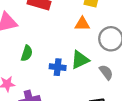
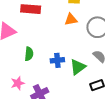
green triangle: (80, 60) -> (78, 67), moved

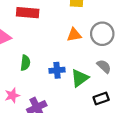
orange triangle: (71, 20) -> (74, 35), moved

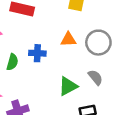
blue cross: (57, 70) -> (37, 53), moved

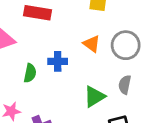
orange triangle: (68, 39) -> (92, 44), turned 42
gray semicircle: (95, 77) -> (125, 85), turned -126

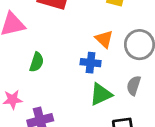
blue cross: (58, 61) -> (91, 63), moved

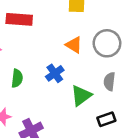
blue cross: (91, 63) -> (55, 73), moved, turned -30

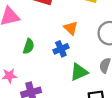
orange triangle: (74, 45) -> (71, 28), moved

